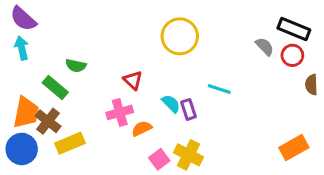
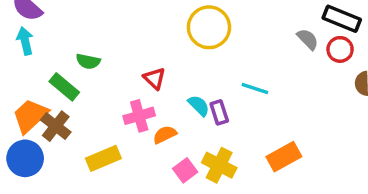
orange trapezoid: (26, 112) -> (30, 116), turned -144
yellow rectangle: (70, 143) -> (103, 158), moved
orange rectangle: (294, 148) -> (284, 157), moved

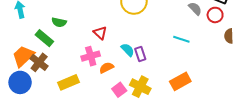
cyan line: (255, 89) -> (181, 39), moved

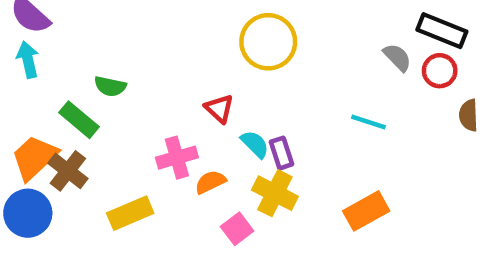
red triangle: (100, 33) -> (219, 109), moved
yellow cross: (140, 87) -> (275, 193), moved

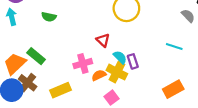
green semicircle: (110, 86) -> (49, 17), moved
green rectangle: (79, 120) -> (36, 56), moved
brown cross: (68, 171) -> (28, 83), moved
yellow cross: (275, 193) -> (117, 72), moved

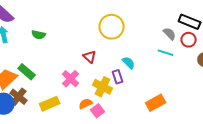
cyan line: (174, 47) -> (166, 53), moved
cyan semicircle: (120, 57) -> (129, 63), moved
pink cross: (83, 64) -> (71, 79), turned -30
orange semicircle: (99, 75) -> (86, 104), moved

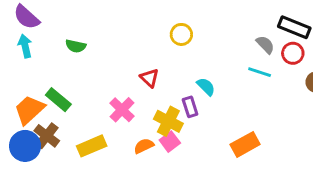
yellow circle: (112, 27) -> (181, 34), size x0.6
pink square: (98, 111) -> (170, 142), moved

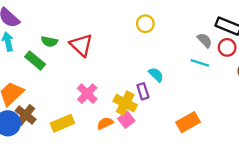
yellow circle: (181, 34) -> (145, 24), moved
red triangle: (150, 78) -> (81, 45), moved, size x1.5
green rectangle: (58, 100) -> (35, 60), moved

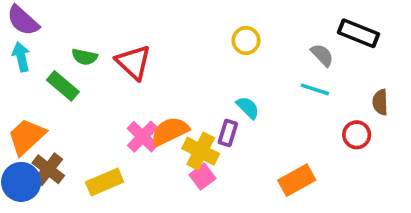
yellow circle: (145, 24) -> (246, 40), moved
red circle: (227, 47) -> (357, 135), moved
purple rectangle: (143, 91) -> (228, 133), turned 35
orange semicircle: (105, 123) -> (170, 131), moved, size x1.5

